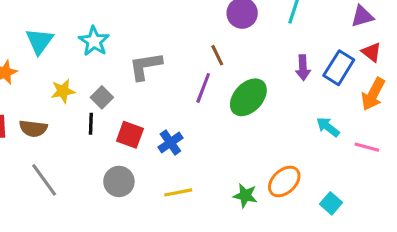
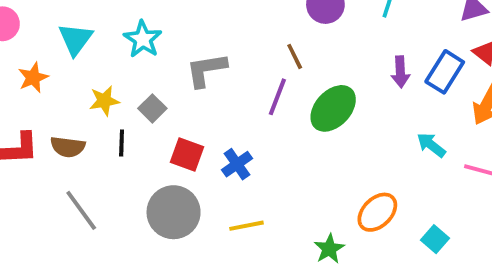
black line: (91, 124) -> (122, 143), moved
gray circle: (119, 181) -> (174, 212), size x1.4
green star: (245, 196) -> (329, 249), moved, turned 30

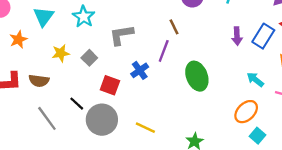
green ellipse: (333, 108) -> (197, 76), moved, turned -64
black line: (122, 143) -> (77, 104), moved, turned -49
blue cross: (237, 164) -> (140, 70), moved
orange ellipse: (377, 212) -> (246, 112), moved
yellow line: (247, 226) -> (145, 128), turned 36

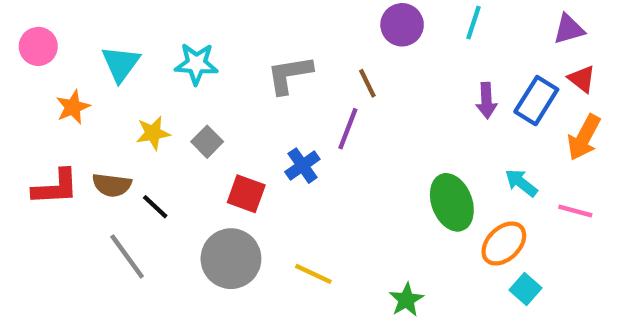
cyan star: (84, 17) -> (196, 64), turned -30
gray L-shape: (121, 35) -> (289, 75), moved
green ellipse: (197, 76) -> (452, 202), moved
black line: (77, 104) -> (155, 207), moved

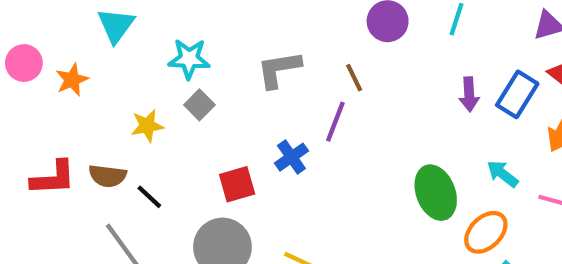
pink circle: (38, 46) -> (24, 63), moved
cyan triangle: (121, 64) -> (116, 25), moved
orange star: (73, 107) -> (72, 80), moved
gray square: (207, 142) -> (199, 105), moved
red square: (246, 194) -> (237, 184), turned -36

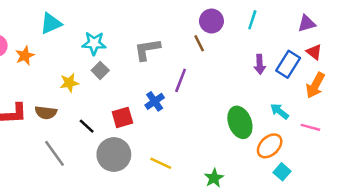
cyan triangle: (116, 25) -> (51, 23), turned 30
brown line: (354, 78) -> (199, 43), moved
black line: (149, 197) -> (87, 126), moved

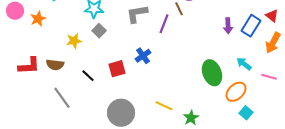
purple line: (181, 80) -> (164, 24), moved
gray circle: (114, 155) -> (121, 113), moved
yellow line: (161, 163) -> (164, 106), moved

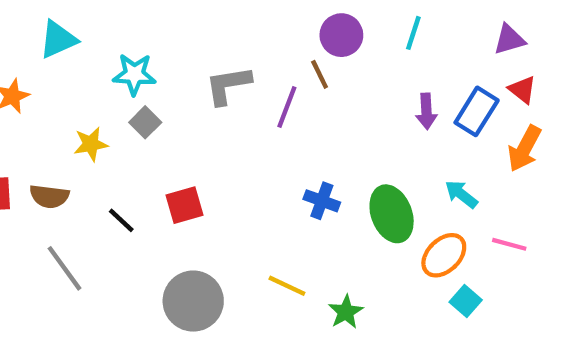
blue cross: (143, 56) -> (322, 201), moved, turned -35
pink line: (269, 77) -> (509, 244), moved

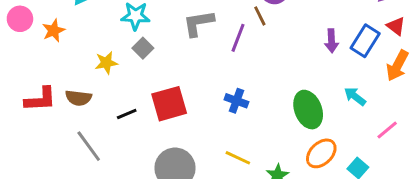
blue cross: (322, 201) -> (236, 101), moved
red square: (184, 205) -> (169, 104), size x1.4
black line: (121, 220) -> (127, 114), turned -66
pink line: (509, 244) -> (387, 130), turned -55
orange ellipse: (444, 255) -> (321, 153), moved

